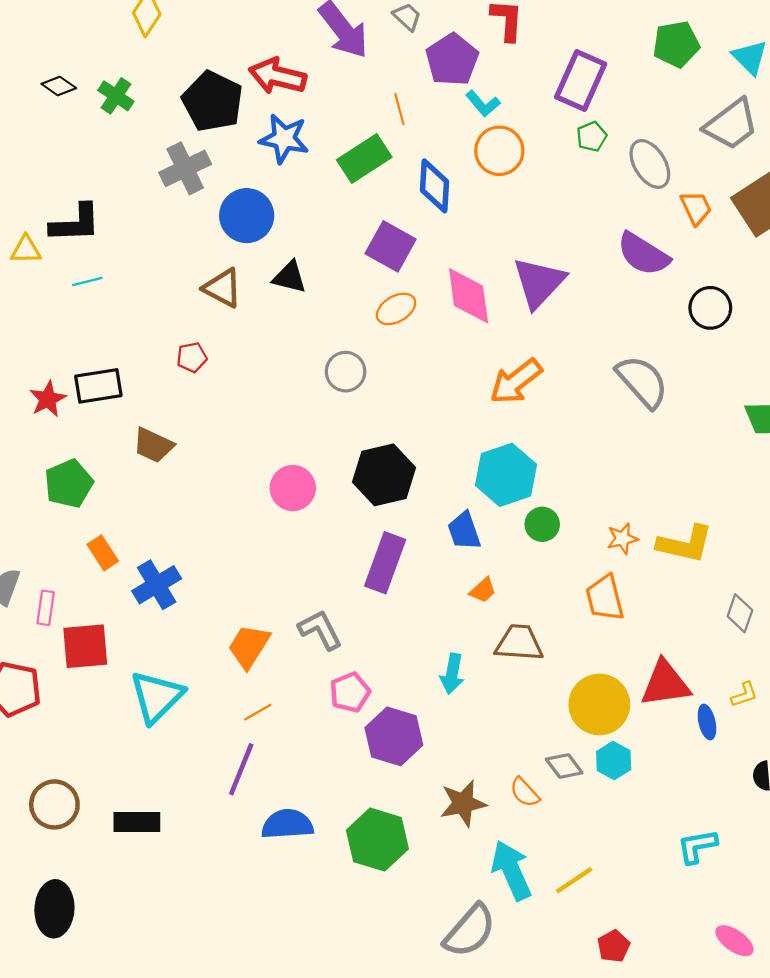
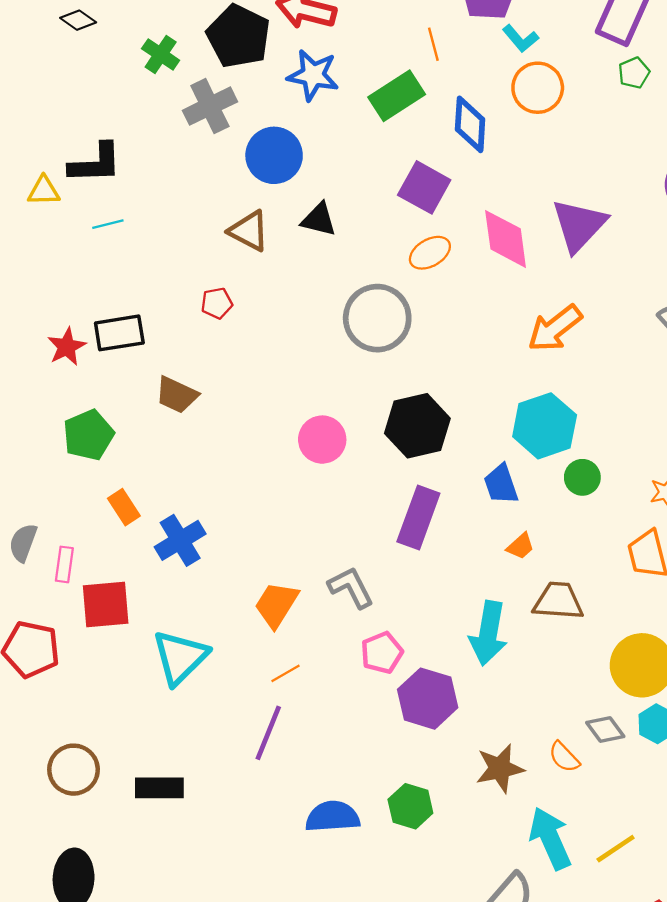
green cross: (116, 96) -> (161, 54), moved
gray circle: (346, 372) -> (377, 318), size x1.6
cyan arrow: (452, 674) -> (488, 633), size x1.5
blue semicircle: (287, 824) -> (333, 817), moved
green hexagon: (377, 840) -> (410, 806), size x0.7

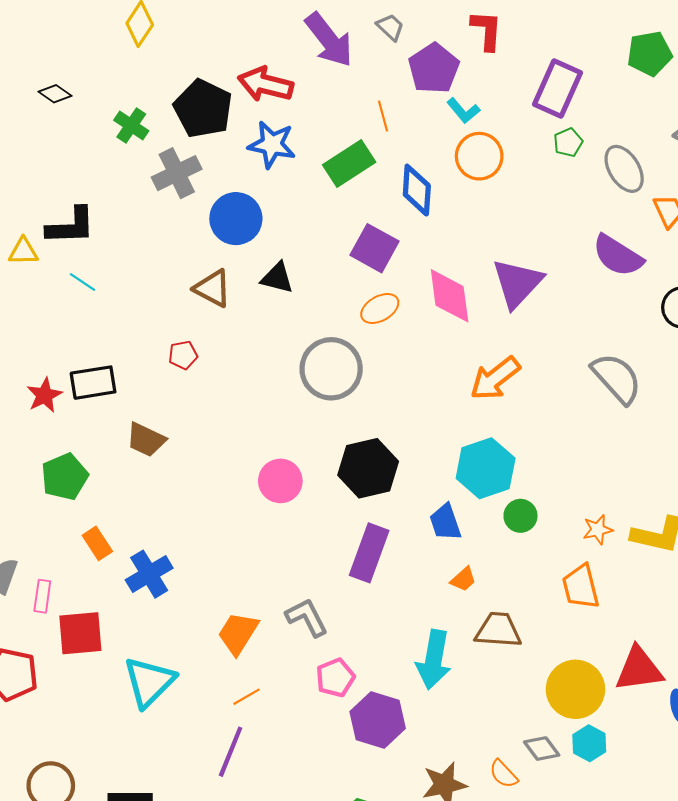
cyan line: (108, 224) -> (83, 282), turned 48

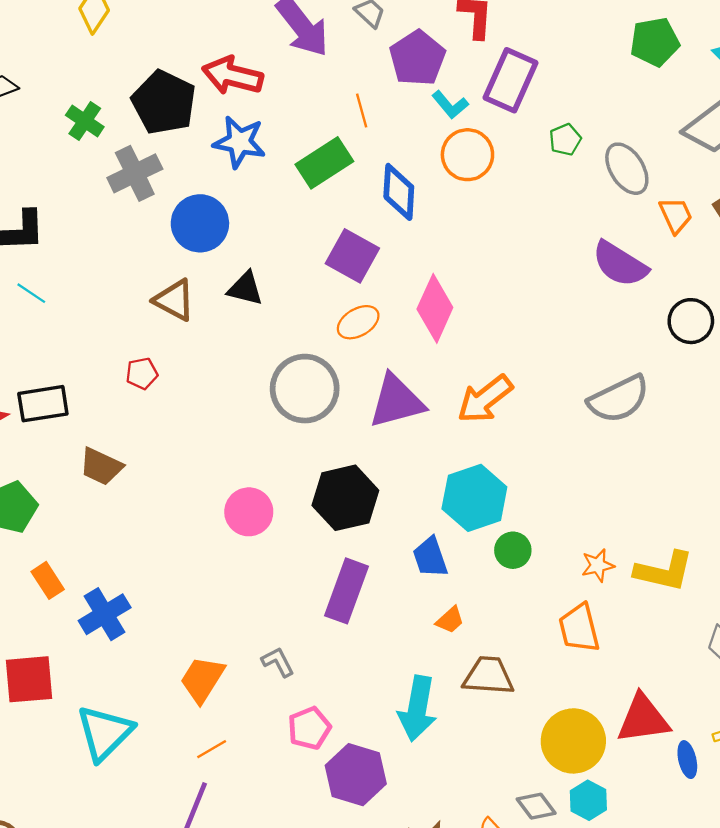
purple rectangle: (557, 88) -> (511, 80), moved
purple triangle: (517, 283) -> (397, 401), moved, turned 32
pink diamond: (450, 296) -> (435, 308), turned 32
gray semicircle: (617, 378) -> (619, 399), turned 106
gray L-shape: (307, 617) -> (278, 662), size x0.7

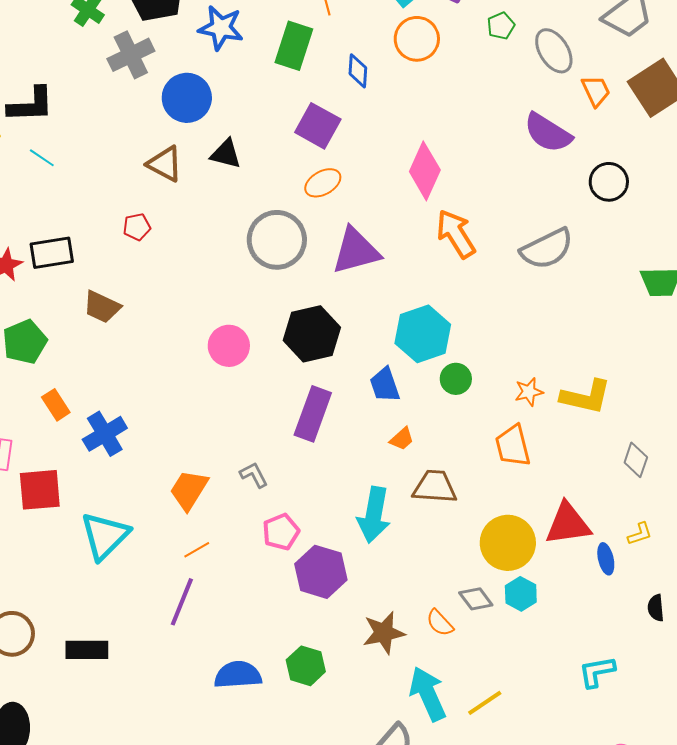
green rectangle: (324, 163) -> (294, 46), turned -39
blue diamond: (399, 192) -> (358, 71), size x0.7
pink diamond: (435, 308) -> (425, 171), moved
orange arrow: (485, 399) -> (456, 234), moved, turned 96

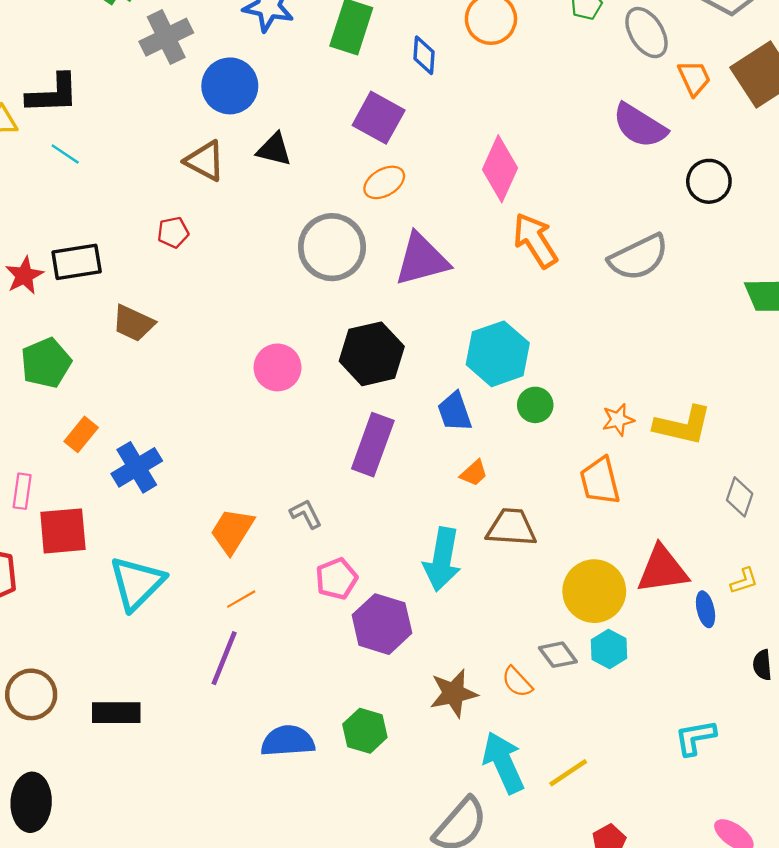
orange rectangle: (56, 405) -> (81, 434), turned 72

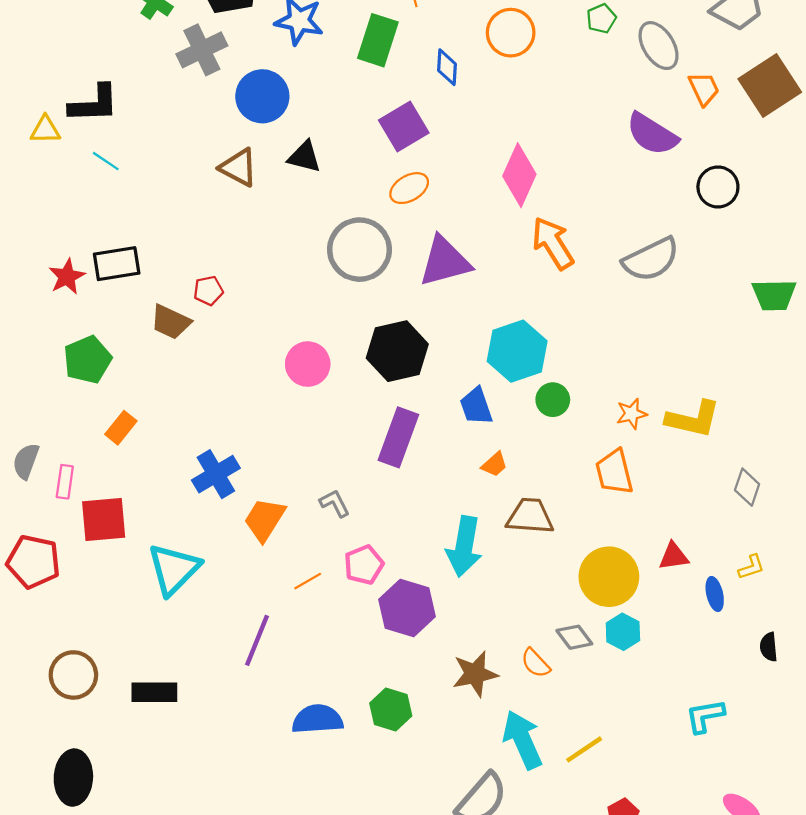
purple square: (379, 118) -> (404, 127), turned 30
red pentagon: (173, 232) -> (208, 291), moved
blue cross: (137, 467) -> (216, 474), moved
red triangle: (662, 570) -> (674, 556), size x0.6
orange line: (241, 599) -> (308, 581), moved

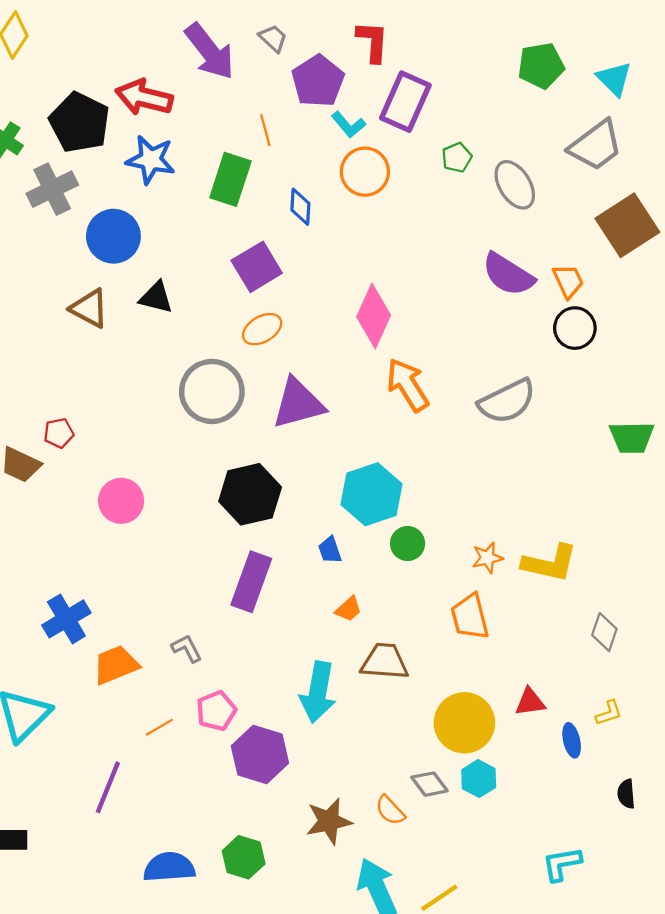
orange trapezoid: (704, 89) -> (568, 281), moved
pink circle: (308, 364) -> (121, 501), moved
blue trapezoid: (476, 406) -> (330, 550), size x0.7
orange trapezoid: (264, 519) -> (116, 665), turned 36

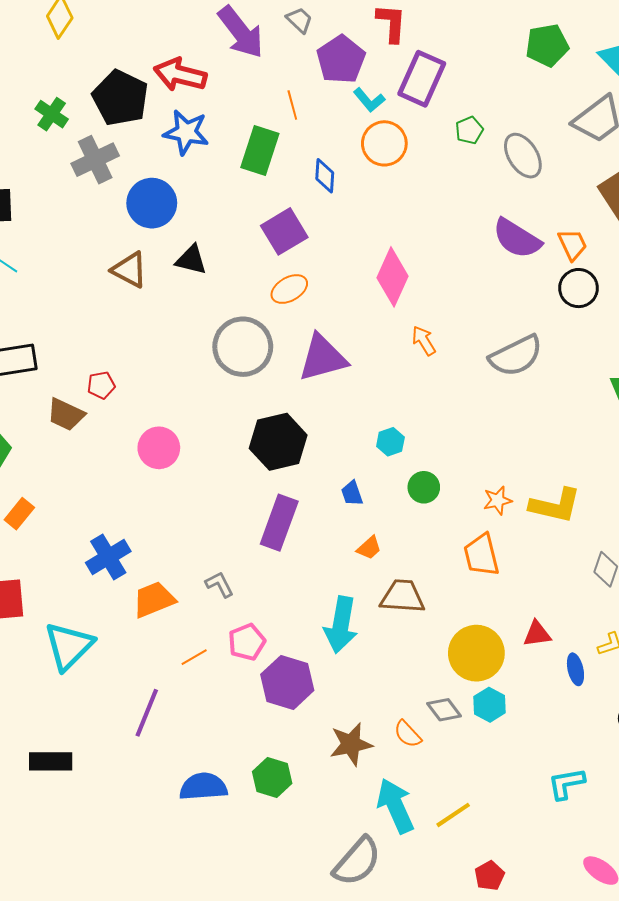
orange arrow: (408, 385) -> (424, 341), size x0.6
cyan hexagon: (371, 494) -> (390, 442), size x0.5

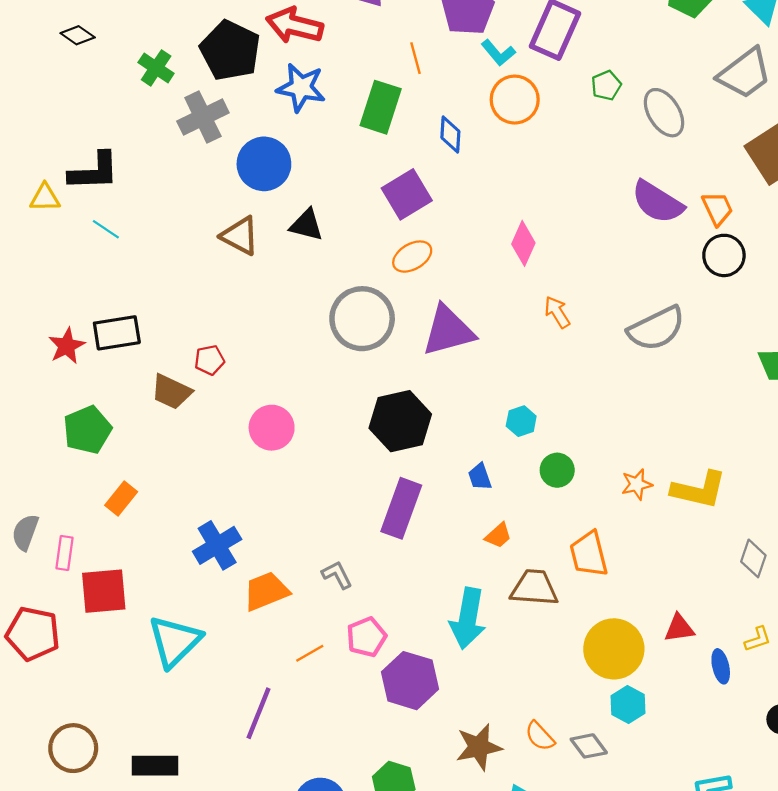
pink diamond: (392, 277) -> (523, 243), size x0.7
orange trapezoid: (481, 555) -> (589, 554), moved
gray diamond: (444, 710) -> (589, 746), moved

